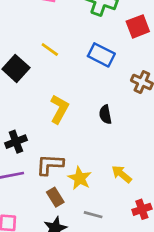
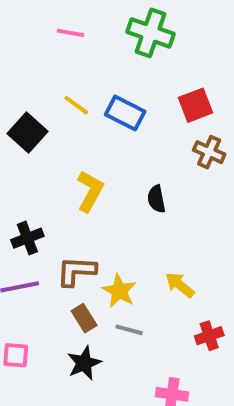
red square: (138, 26) -> (195, 105), moved
blue rectangle: (101, 55) -> (125, 113), moved
gray line: (93, 215) -> (129, 330), moved

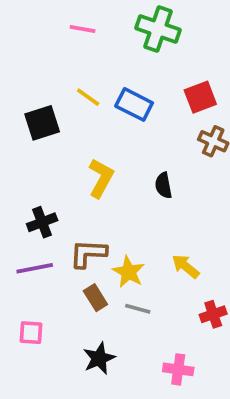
black square: (27, 133) -> (42, 123), turned 30
black star: (84, 363) -> (99, 358), moved

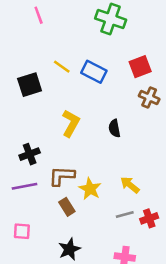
pink line: (83, 29) -> (39, 15), moved, turned 60
gray line: (138, 309) -> (125, 215), moved, turned -30

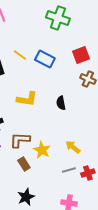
yellow L-shape: (71, 123) -> (27, 99), turned 70

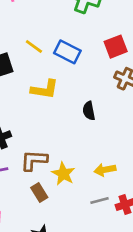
yellow L-shape: (27, 99) -> (45, 89), moved
yellow arrow: (73, 147) -> (105, 170), turned -49

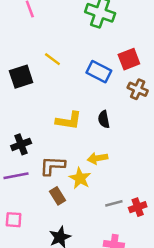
blue rectangle: (67, 52) -> (99, 72), moved
yellow L-shape: (45, 89) -> (69, 121), moved
yellow arrow: (105, 170) -> (98, 158), moved

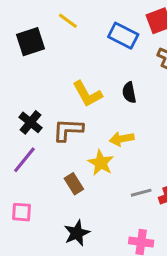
yellow L-shape: (69, 121) -> (87, 94), turned 52
black cross: (21, 144) -> (30, 122), turned -30
brown L-shape: (52, 166) -> (68, 130), moved
purple line: (16, 176) -> (24, 160), turned -40

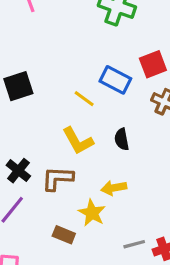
yellow line: (68, 21) -> (84, 99), moved
brown rectangle: (74, 184) -> (64, 235), turned -36

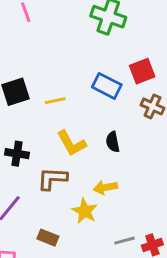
yellow line: (84, 99) -> (55, 101), moved, turned -48
black cross: (18, 171) -> (17, 154), moved, turned -30
brown rectangle: (64, 235) -> (48, 238), moved

